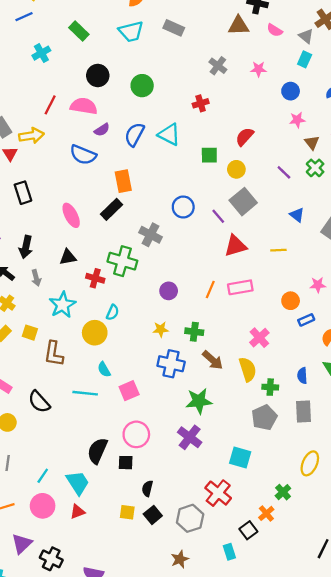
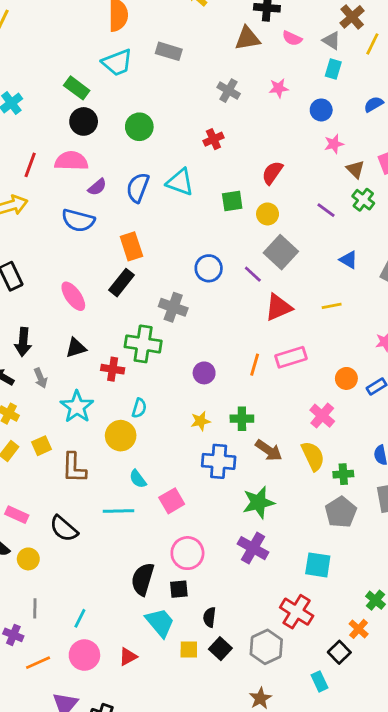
green rectangle: (79, 31) -> (77, 88), moved
orange circle: (291, 301) -> (346, 378), moved
yellow square: (30, 333) -> (41, 446), turned -35
cyan trapezoid: (78, 483) -> (160, 622), moved

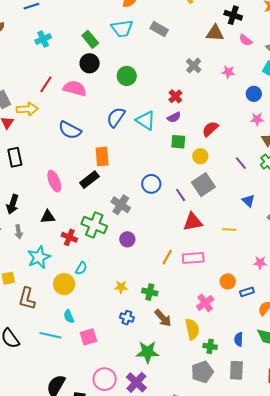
red cross: (213, 139) -> (175, 96), turned -32
purple semicircle: (97, 187) -> (174, 117), moved
purple circle: (204, 373) -> (127, 239), moved
blue cross: (219, 461) -> (127, 318), size x0.6
pink circle: (187, 553) -> (105, 379), moved

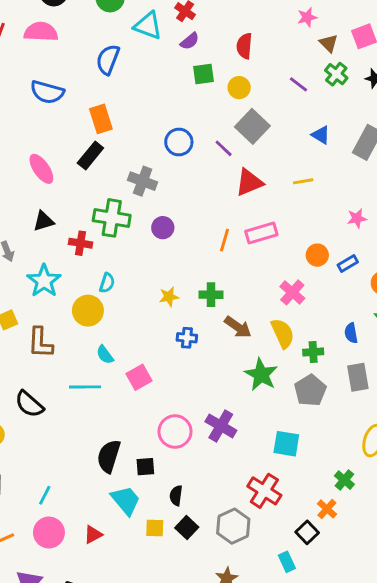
cyan triangle: (146, 120) -> (148, 26), moved
red semicircle: (210, 129) -> (244, 46), turned -30
green star: (148, 352) -> (261, 375), moved, turned -30

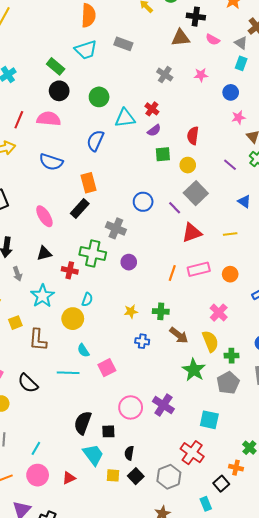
cyan triangle: (148, 26) -> (125, 118), turned -30
orange circle: (317, 255) -> (230, 274), moved
orange cross: (327, 509) -> (236, 468), turned -32

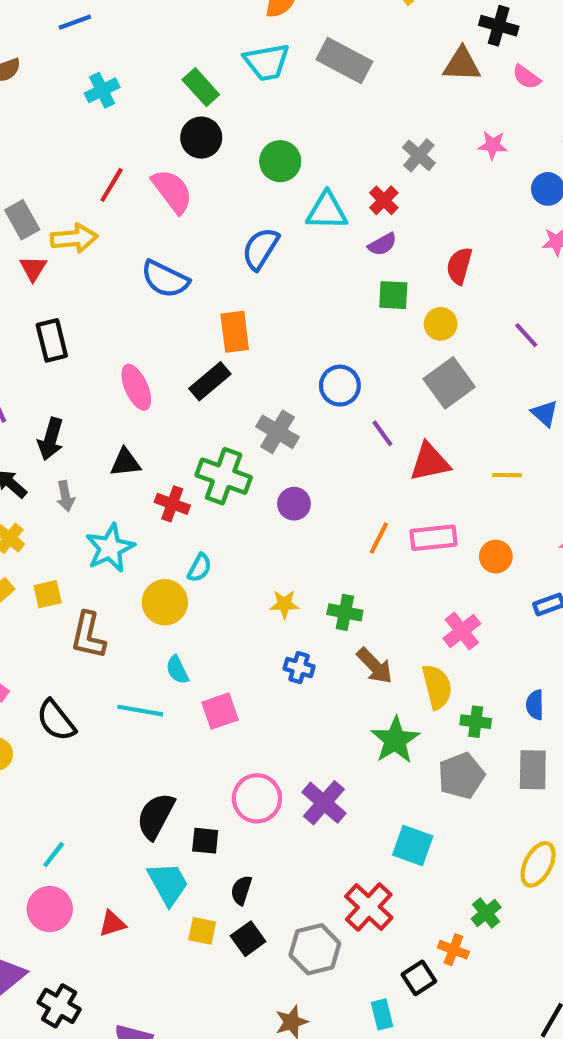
gray rectangle: (123, 44) -> (344, 60), size x1.4
gray cross: (165, 75) -> (419, 155), moved
pink semicircle: (49, 119) -> (172, 191), turned 40
purple line: (175, 208) -> (382, 433), moved

